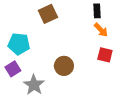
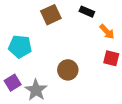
black rectangle: (97, 11) -> (87, 12), moved, turned -64
purple square: (13, 69) -> (13, 83), moved

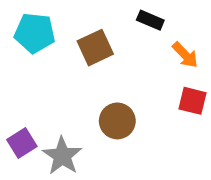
brown square: (51, 15) -> (95, 48), moved
cyan pentagon: (20, 47) -> (35, 33), moved

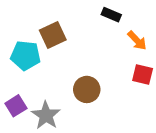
cyan pentagon: (35, 33) -> (26, 55), moved
brown square: (95, 48) -> (53, 35), moved

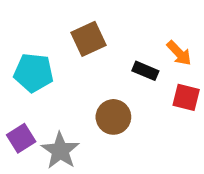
black rectangle: (111, 15) -> (145, 71), moved
brown square: (53, 35) -> (89, 39), moved

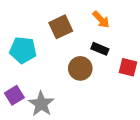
orange arrow: (179, 53) -> (101, 20), moved
brown circle: (113, 117) -> (80, 68), moved

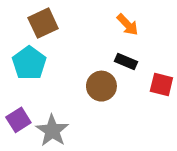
brown square: (61, 27) -> (43, 23), moved
cyan pentagon: (23, 50) -> (29, 63), turned 30

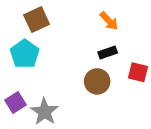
black rectangle: (126, 61) -> (108, 52), turned -42
brown circle: (101, 86) -> (97, 81), moved

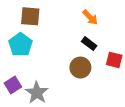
brown square: (37, 20) -> (30, 16), turned 30
black rectangle: (108, 52) -> (89, 44), turned 56

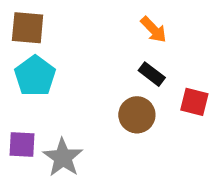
brown square: (30, 16) -> (28, 28), moved
purple square: (13, 85) -> (22, 145), turned 35

